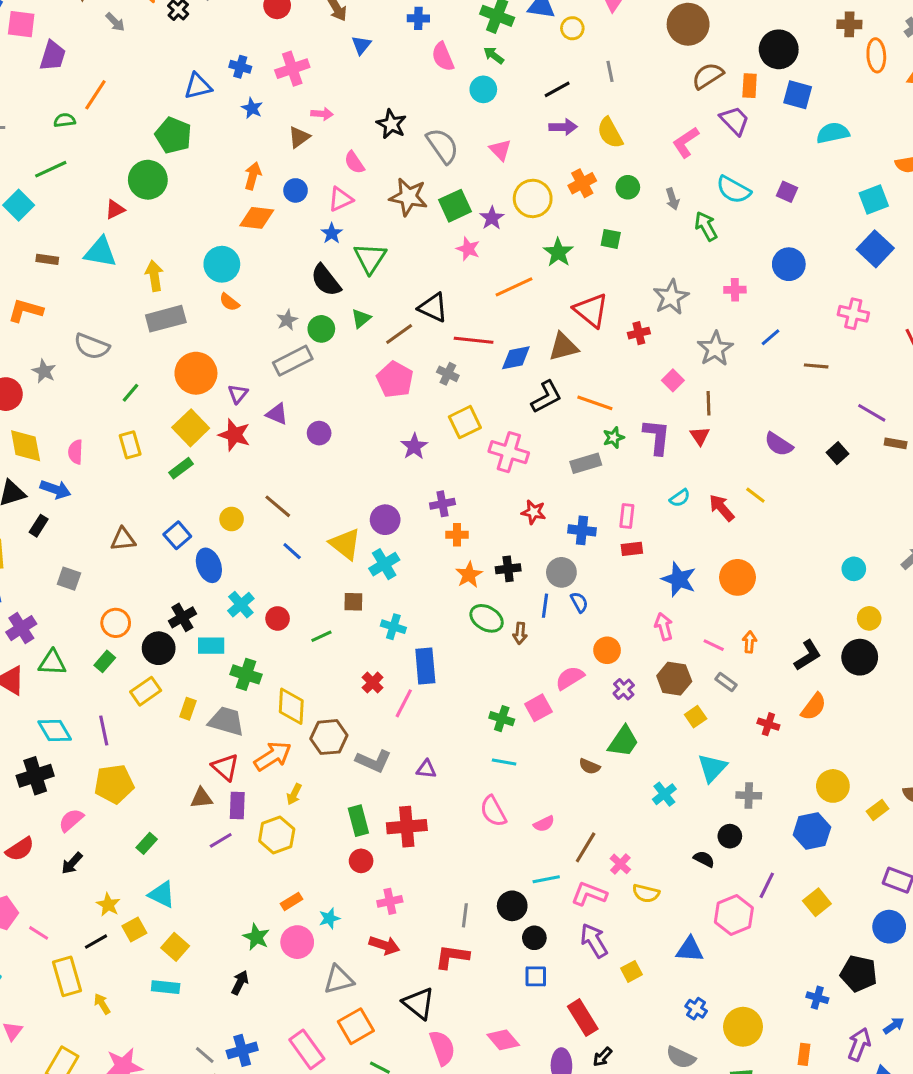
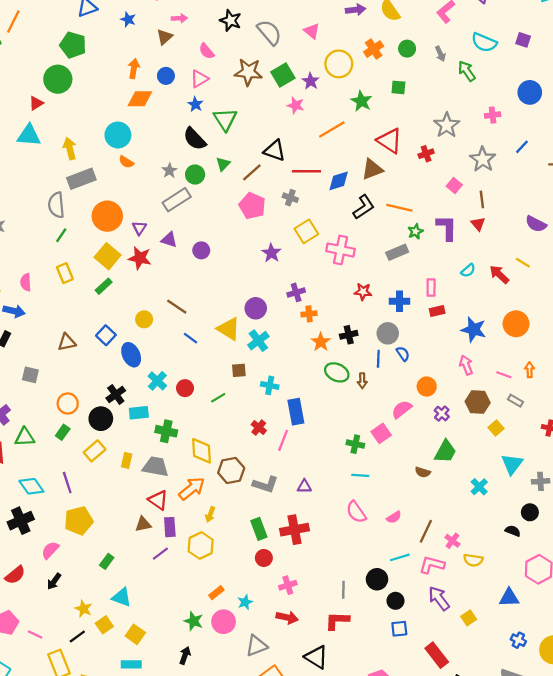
gray semicircle: (92, 346) -> (56, 205), moved, turned 70

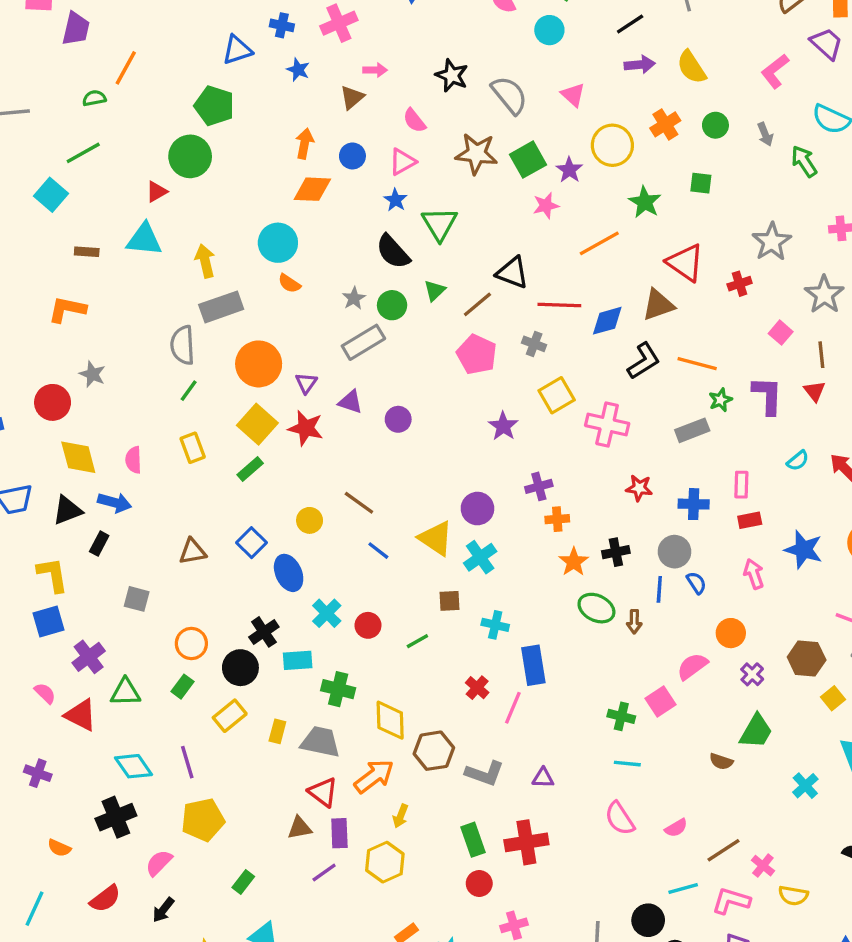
pink star: (296, 105) -> (546, 206), turned -30
pink arrow: (466, 365) -> (754, 574), moved
brown line: (426, 531) -> (724, 850), turned 30

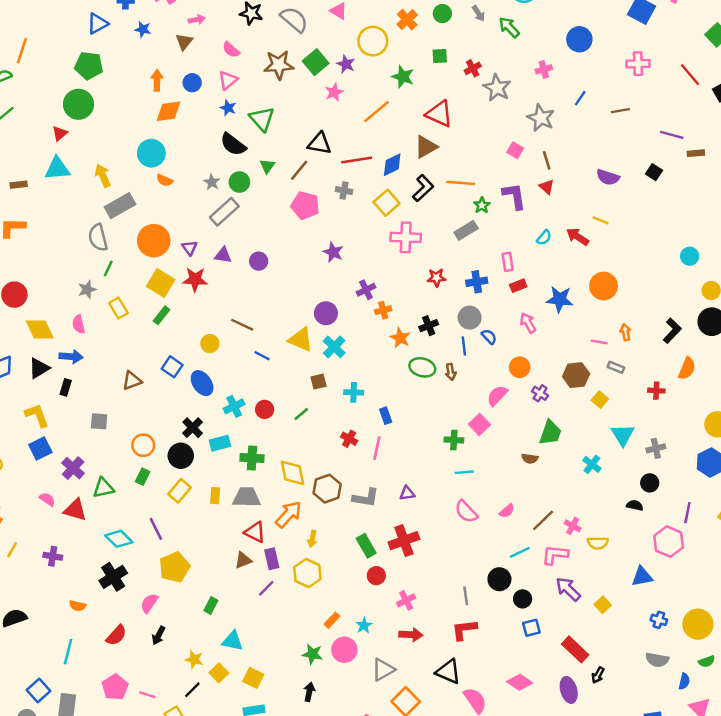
red cross: (740, 284) -> (473, 68), moved
gray star: (92, 374) -> (87, 289), moved, turned -30
yellow square: (557, 395) -> (387, 203), moved
cyan cross: (327, 613) -> (234, 406), turned 30
blue rectangle: (533, 665) -> (386, 416), size x0.6

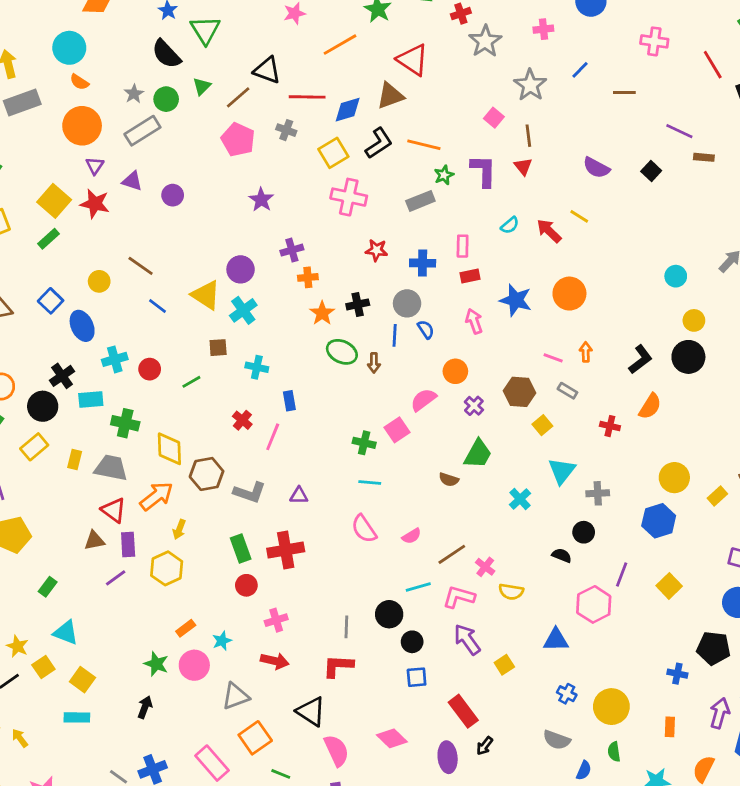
orange circle: (154, 241) -> (82, 126), moved
green semicircle: (707, 661) -> (614, 752), turned 91

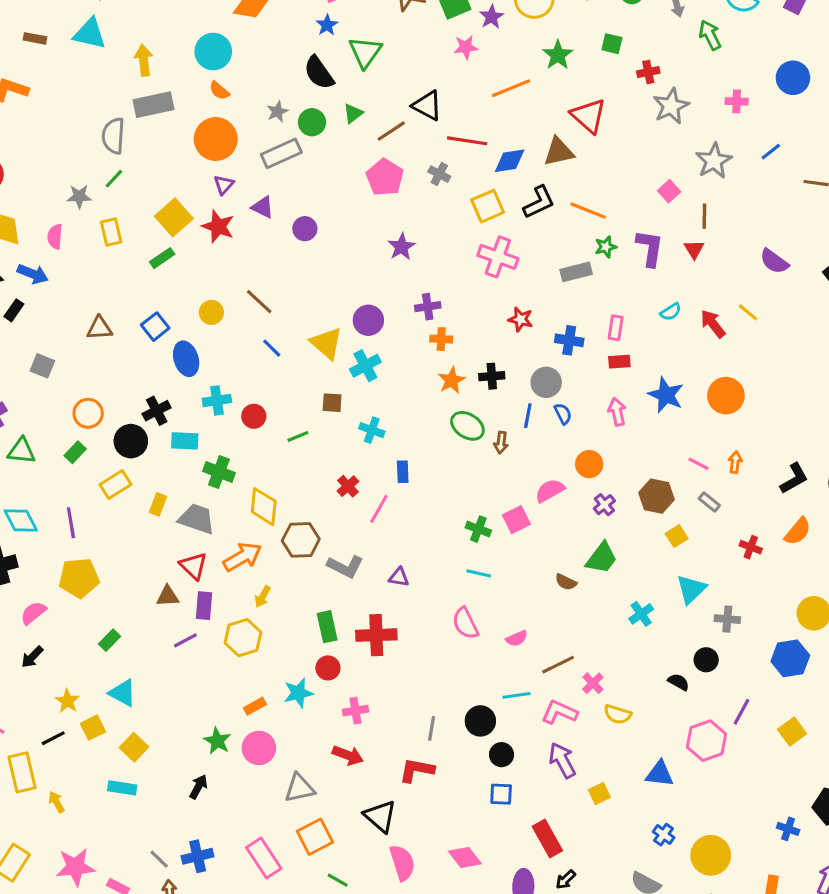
cyan star: (222, 641) -> (298, 693), moved, size x1.4

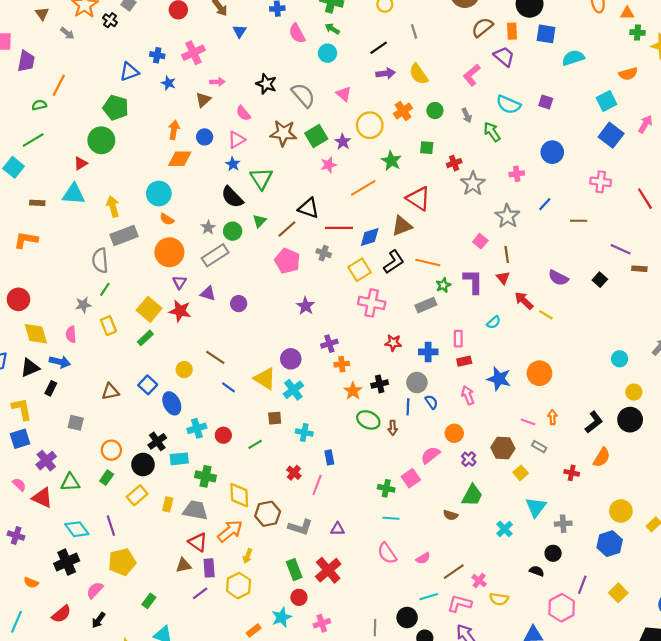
red arrow: (713, 324) -> (524, 301), moved
red cross: (376, 635) -> (328, 570), turned -30

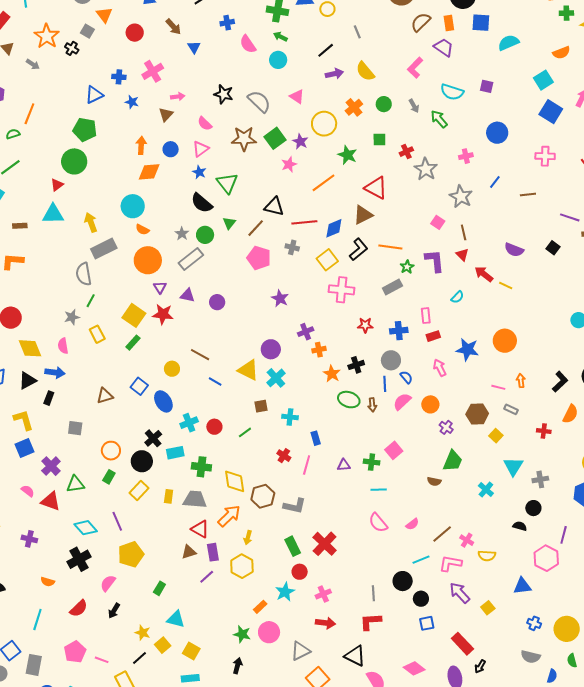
pink semicircle: (430, 455) -> (402, 402), moved
purple triangle: (338, 529) -> (344, 465), moved

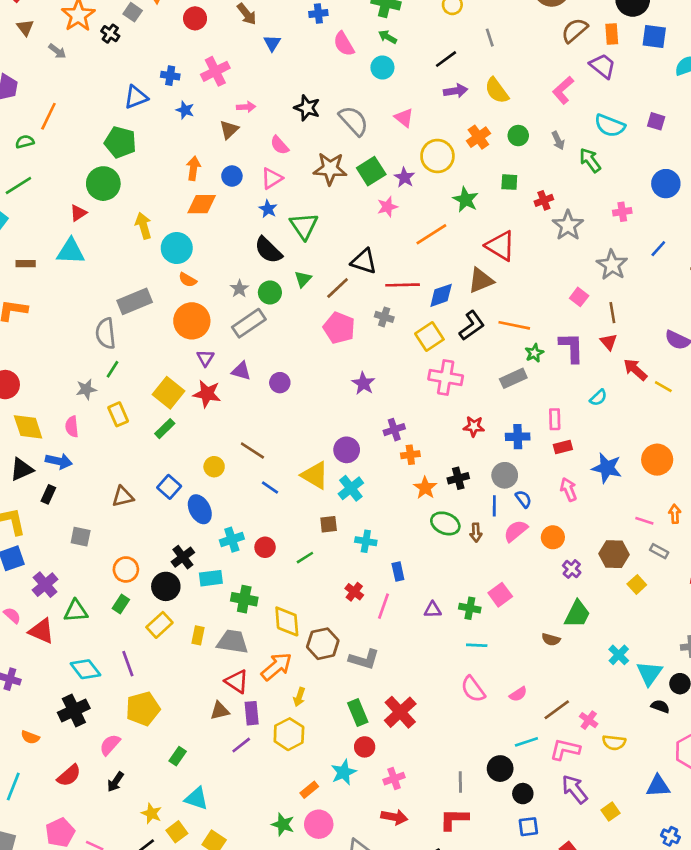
yellow arrow: (91, 222) -> (143, 226), moved
cyan triangle: (513, 466) -> (649, 673), moved

